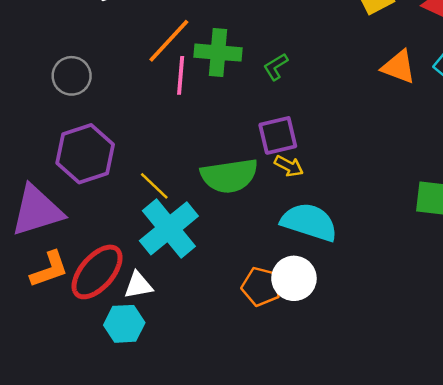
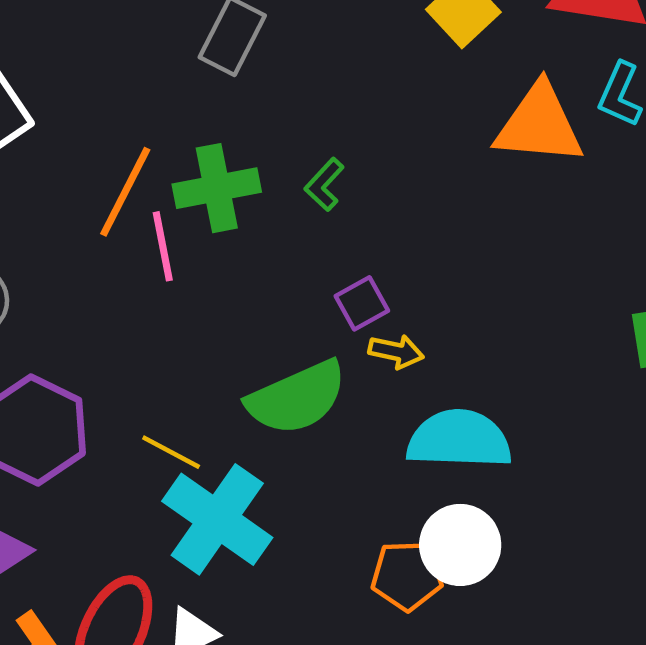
orange triangle: (399, 67) -> (539, 124), size x1.4
purple square: (278, 135) -> (362, 303), size x0.7

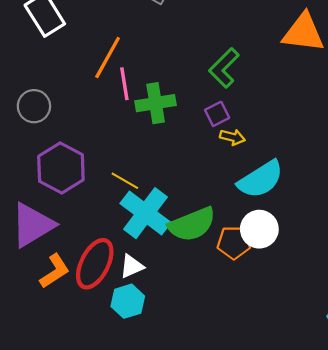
green L-shape: (324, 184) -> (224, 68), moved, size x1.6
green cross: (217, 188) -> (156, 103), moved
green semicircle: (297, 398) -> (192, 224), moved
cyan semicircle: (459, 439) -> (261, 179), turned 144

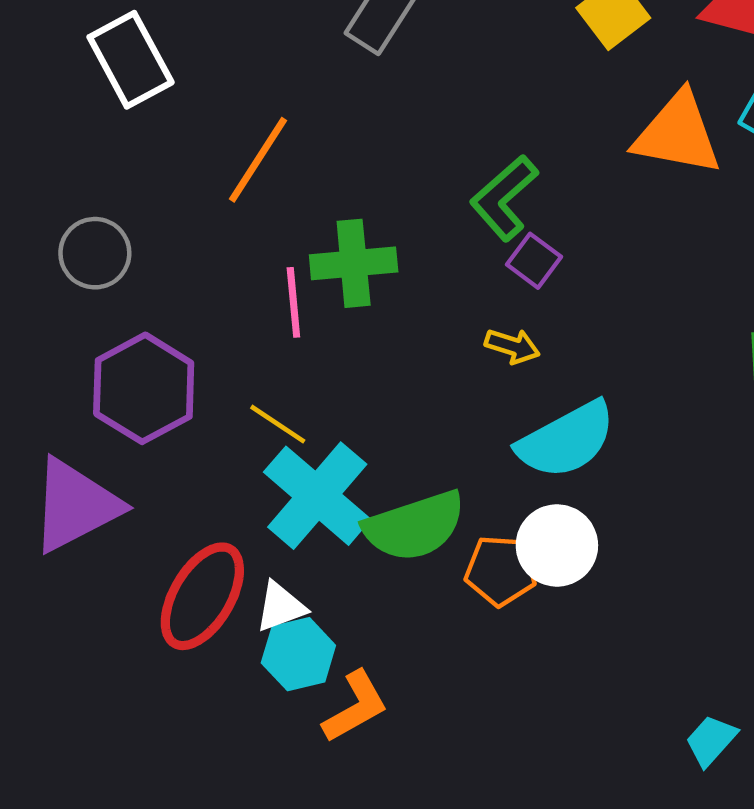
pink line: (124, 84) -> (293, 302), moved
purple square: (217, 114) -> (534, 261), moved, turned -30
orange L-shape: (55, 271) -> (355, 707), moved
cyan hexagon: (128, 301) -> (298, 654), moved

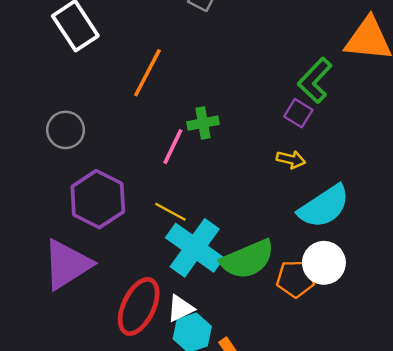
green L-shape: (504, 198) -> (315, 80), moved
green cross: (354, 263) -> (203, 123), size x0.7
pink line: (293, 302) -> (173, 147), turned 36

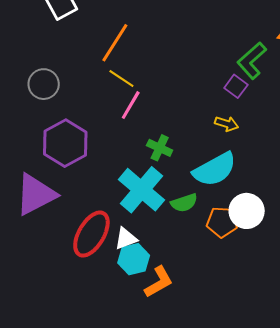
green cross: (203, 123) -> (160, 148), moved, turned 30
cyan semicircle: (324, 207) -> (215, 169), moved
yellow line: (170, 212) -> (121, 79), moved
green semicircle: (248, 259) -> (184, 203), size x0.6

